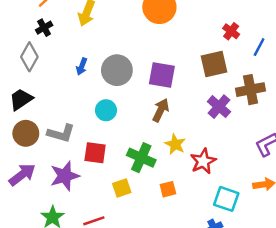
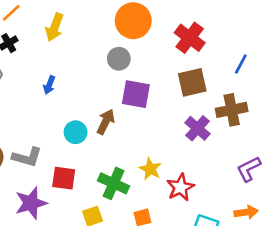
red cross: (231, 31) -> (190, 38), moved, size x1.6
gray circle: (117, 70) -> (119, 59), moved, size x0.7
brown arrow: (161, 110) -> (106, 122), moved

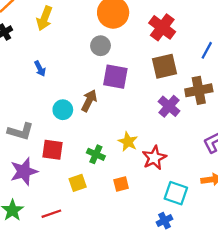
blue arrow: (49, 85) -> (40, 69), turned -49
green cross: (114, 183) -> (96, 154), size x0.7

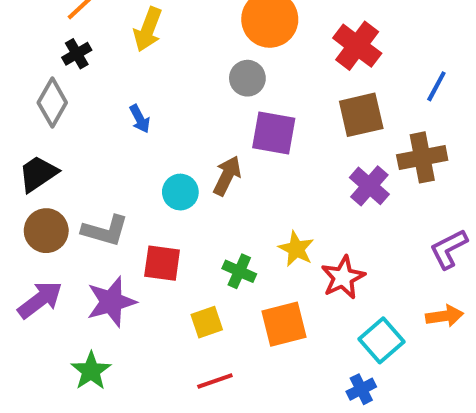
orange square: (121, 184) -> (284, 324), size x1.6
cyan square: (176, 193) -> (382, 340), turned 30
red line: (51, 214) -> (215, 381), moved

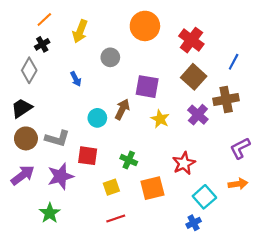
gray circle: (247, 78) -> (110, 57), moved
brown square: (361, 115) -> (194, 77), turned -35
yellow star: (296, 249) -> (160, 119), moved

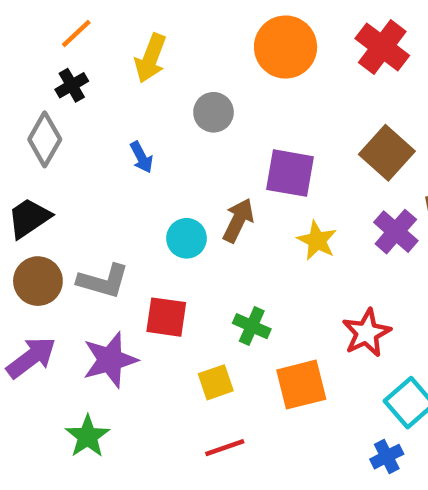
red cross: (191, 40) -> (382, 47), moved

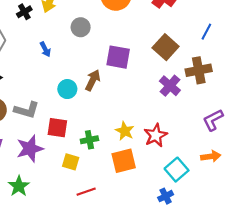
black cross: (72, 85) -> (24, 12), moved
yellow star: (317, 241) -> (125, 131), moved
green cross: (252, 326) -> (89, 140), moved, turned -35
yellow square: (216, 382) -> (71, 162), moved, turned 35

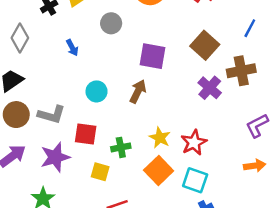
brown arrow: (93, 80) -> (138, 91), moved
orange square: (124, 161) -> (159, 171), turned -30
cyan square: (177, 170) -> (195, 180), moved, turned -30

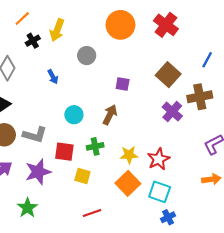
purple square: (152, 56) -> (123, 84), size x0.6
yellow star: (160, 138) -> (129, 155), turned -30
green cross: (121, 147) -> (95, 146), moved
yellow square: (100, 172) -> (82, 176), moved

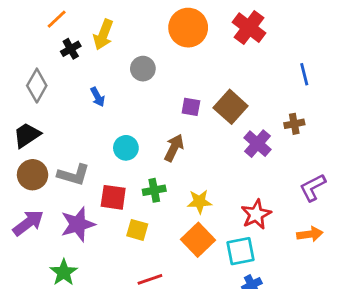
blue line: (207, 60) -> (304, 74), turned -42
brown square: (168, 75) -> (231, 107), moved
brown cross: (200, 97) -> (294, 124), size x0.6
red star: (159, 159) -> (256, 214), moved
cyan square: (160, 192) -> (241, 251), turned -30

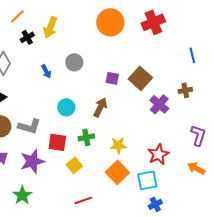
red cross: (249, 28) -> (153, 22), turned 30
gray circle: (143, 69) -> (74, 62), moved
purple L-shape: (313, 187) -> (198, 135), turned 135
yellow square: (137, 230) -> (74, 165), turned 35
orange arrow: (310, 234) -> (196, 168), turned -144

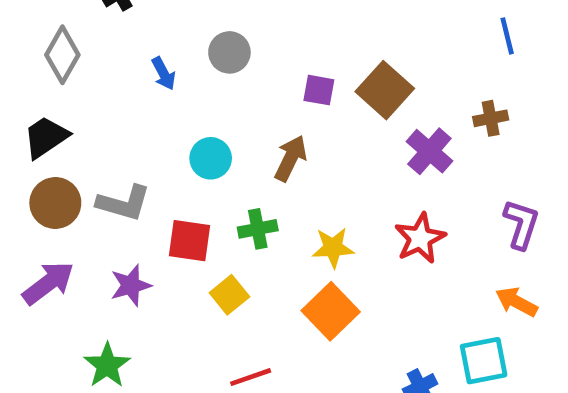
red star: (158, 154) -> (420, 238), moved
purple star: (32, 161) -> (131, 285), size x0.7
cyan square: (147, 180) -> (484, 361), moved

